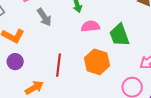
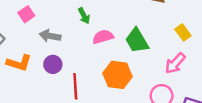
gray arrow: (44, 17) -> (50, 36), turned 144
purple circle: (15, 62) -> (53, 64), moved

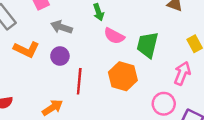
pink semicircle: (103, 37) -> (114, 36), turned -144
green trapezoid: (137, 41) -> (147, 45), turned 36
pink arrow: (175, 63) -> (182, 73), turned 150

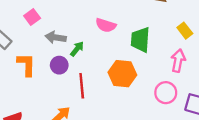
green arrow: (98, 12) -> (77, 49), moved, turned -112
pink semicircle: (114, 36) -> (106, 25), moved
orange L-shape: (26, 49) -> (26, 65), turned -105

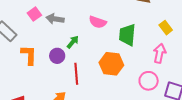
gray arrow: (56, 37) -> (55, 19), moved

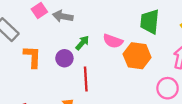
pink semicircle: (98, 22) -> (113, 41), moved
green trapezoid: (127, 35) -> (150, 22), moved
orange hexagon: (111, 64) -> (137, 56), moved

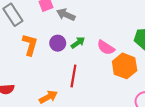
purple circle: (64, 58) -> (58, 43), moved

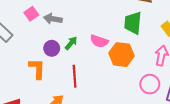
orange L-shape: (30, 45) -> (37, 69), moved

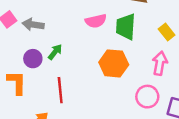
pink semicircle: (99, 41) -> (96, 21), moved, turned -30

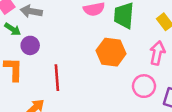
green arrow: (55, 52) -> (13, 29), moved, turned 84

